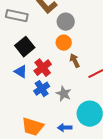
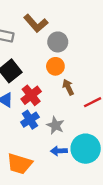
blue arrow: (65, 128) -> (59, 151), moved

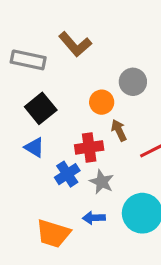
gray circle: (58, 42) -> (133, 82), moved
red cross: (31, 95) -> (89, 147), moved, turned 30
blue arrow: (59, 151) -> (94, 218), moved

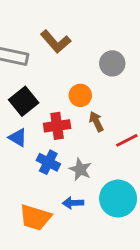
gray circle: (133, 82) -> (112, 63), moved
red cross: (89, 147) -> (57, 126), moved
blue cross: (67, 174) -> (48, 162), turned -30

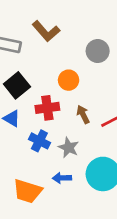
brown arrow: (96, 122) -> (83, 114), moved

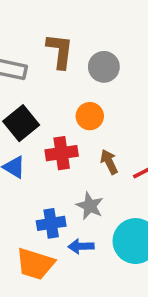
brown L-shape: (46, 31) -> (60, 51), turned -132
gray circle: (98, 51) -> (104, 67), moved
blue cross: (39, 141) -> (51, 223), moved, turned -36

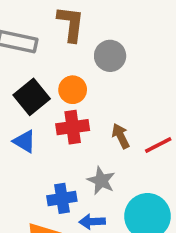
gray circle: (104, 67) -> (110, 56), moved
orange circle: (90, 116) -> (73, 90), moved

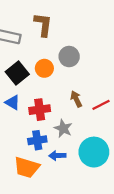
gray circle: (110, 56) -> (69, 57), moved
red cross: (73, 127) -> (40, 110), moved

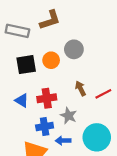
brown L-shape: (43, 25) -> (50, 20), turned 65
black square: (17, 73) -> (26, 65), turned 30
blue triangle: (13, 102) -> (22, 100), moved

